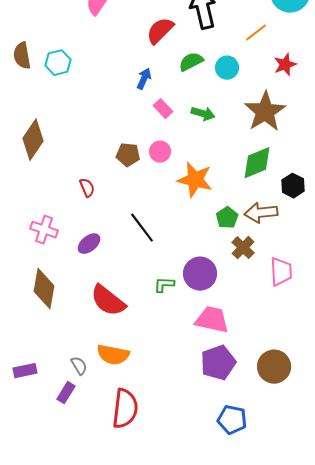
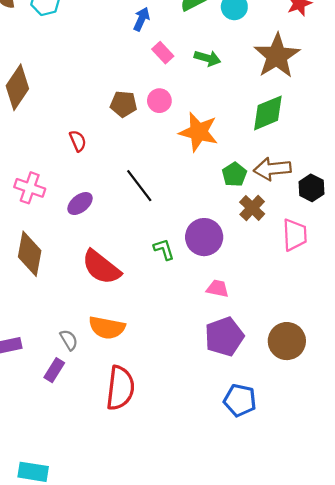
black hexagon: (293, 186) -> (311, 188), moved
green L-shape: (164, 285) -> (164, 249), turned 70
pink trapezoid: (212, 320) -> (218, 288), size x0.6

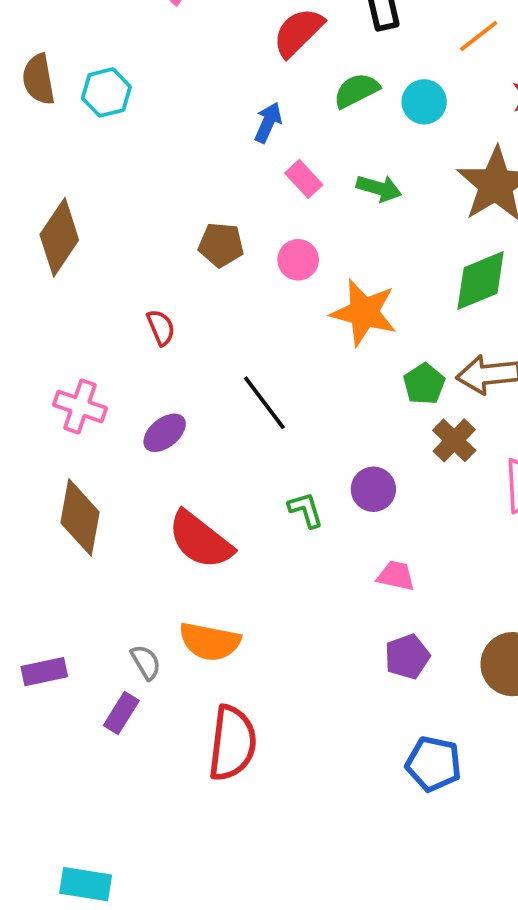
brown pentagon: (124, 104) -> (221, 245), moved
purple circle: (204, 237) -> (373, 489), size x0.7
purple pentagon: (224, 337) -> (407, 657), size x0.7

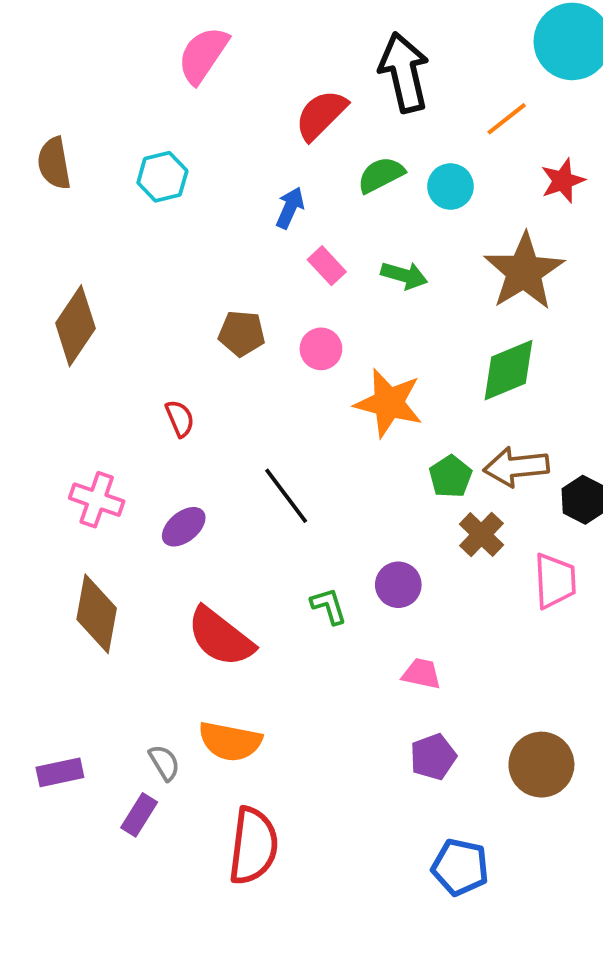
cyan hexagon: (106, 92) -> (162, 177), moved

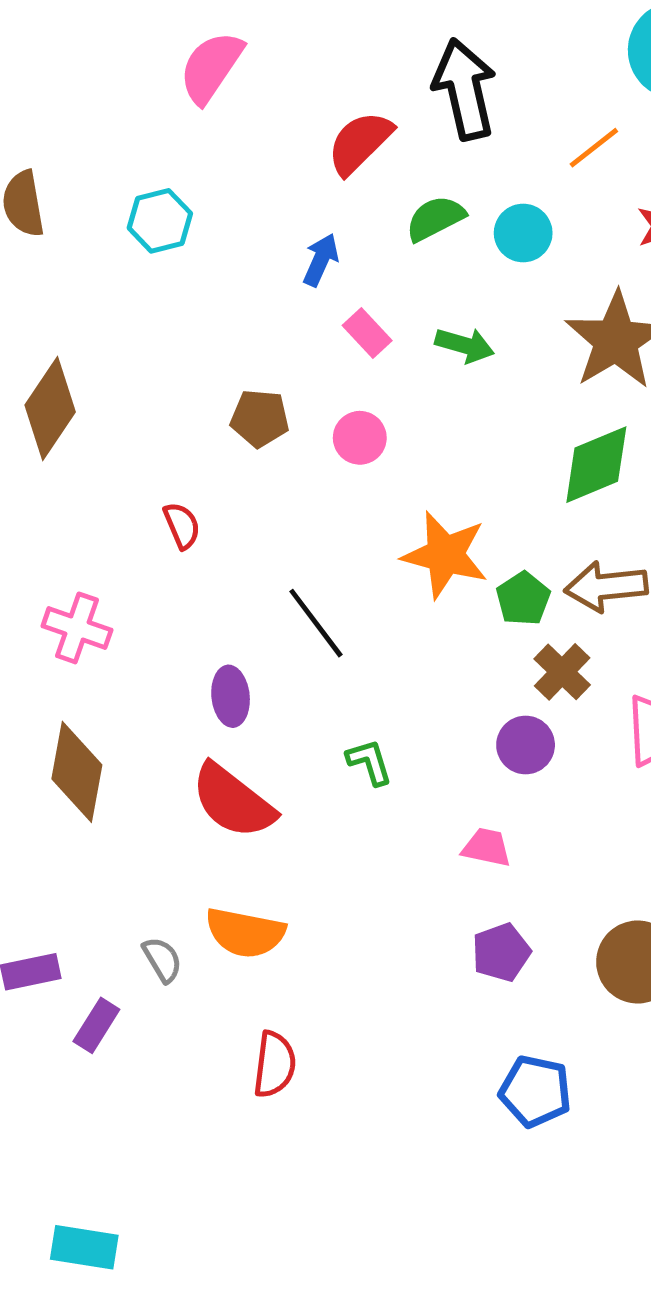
orange star: (389, 403) -> (445, 555), moved
purple ellipse: (184, 527) -> (231, 696), moved, turned -57
purple circle: (398, 585) -> (526, 745), moved
purple rectangle: (139, 815) -> (96, 1025), moved
red semicircle: (253, 846) -> (274, 1064), size x0.7

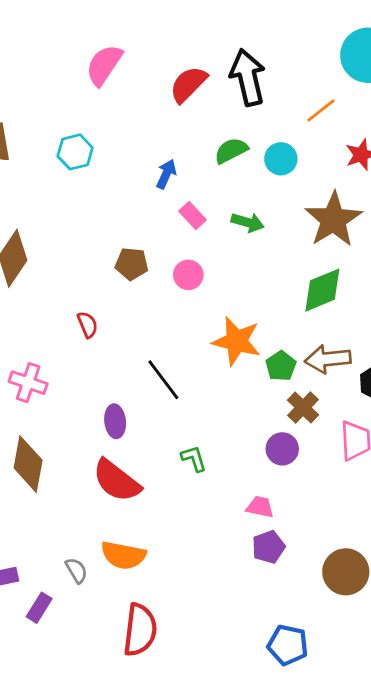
red semicircle: (360, 143) -> (188, 84), moved
purple pentagon: (501, 952) -> (268, 547), moved
red semicircle: (274, 1064) -> (140, 630), size x1.4

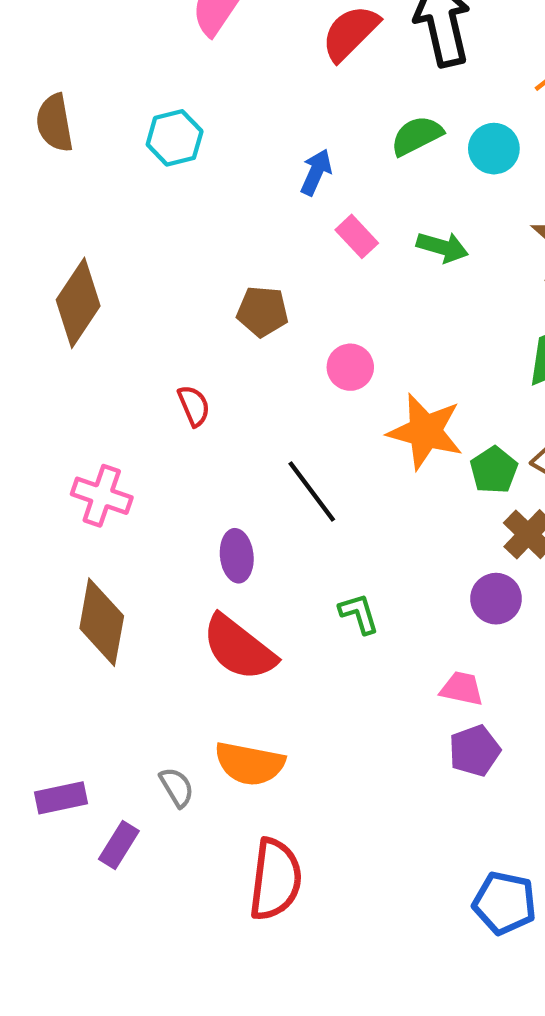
pink circle: (188, 275) -> (350, 367), moved

